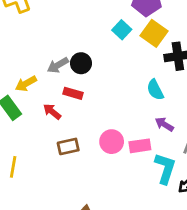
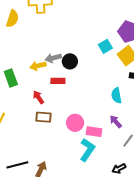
yellow arrow: (26, 84) -> (38, 66), moved
red rectangle: (73, 93) -> (58, 81), turned -32
red arrow: (52, 112) -> (38, 97), moved
cyan L-shape: (165, 168) -> (87, 150), moved

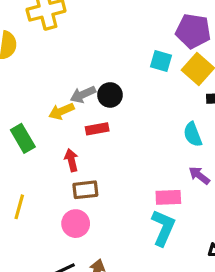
cyan square: (105, 46) -> (161, 61), turned -32
red arrow: (38, 97) -> (71, 160), turned 32
pink circle: (75, 123) -> (76, 224), moved

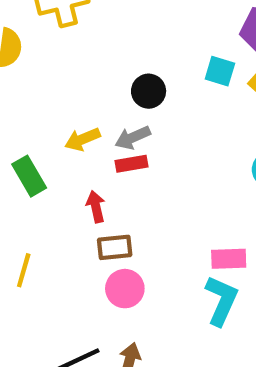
gray arrow: (83, 94) -> (133, 138), moved
black circle: (110, 95) -> (149, 91), moved
pink circle: (76, 224) -> (125, 289), moved

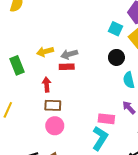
black circle: (149, 91) -> (116, 57), moved

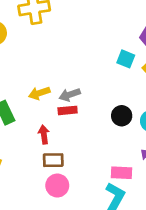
black circle: (116, 57) -> (122, 116), moved

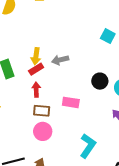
yellow arrow: (39, 93) -> (36, 56), turned -70
red rectangle: (68, 110) -> (36, 69), moved, turned -32
pink rectangle: (122, 173) -> (71, 102), moved

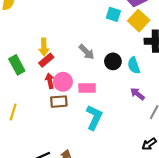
gray arrow: (60, 60) -> (87, 52), moved, turned -112
pink circle: (43, 131) -> (63, 82), moved
cyan L-shape: (88, 146) -> (94, 117), moved

